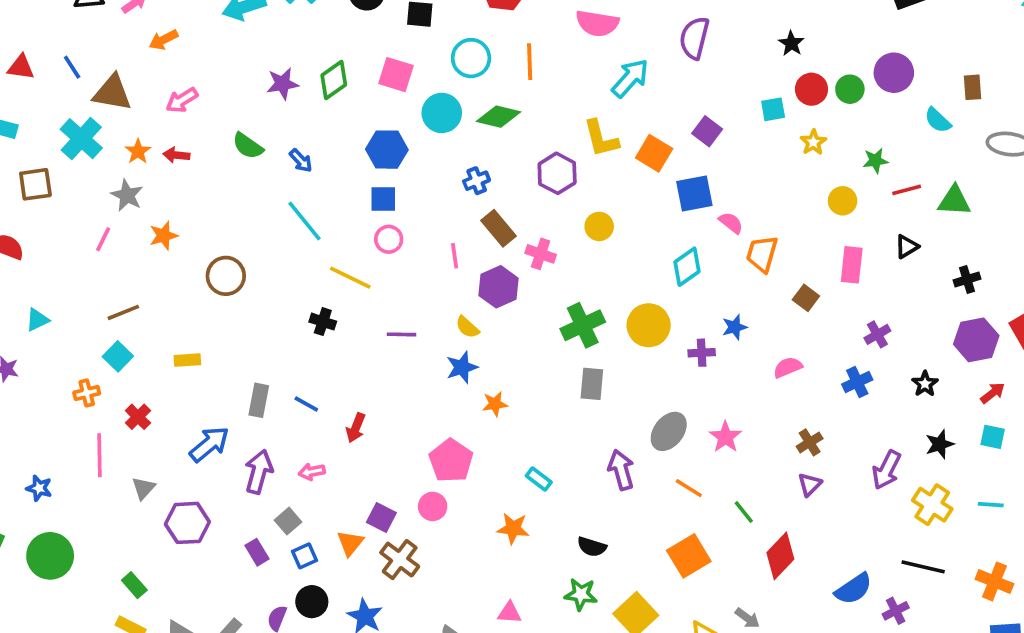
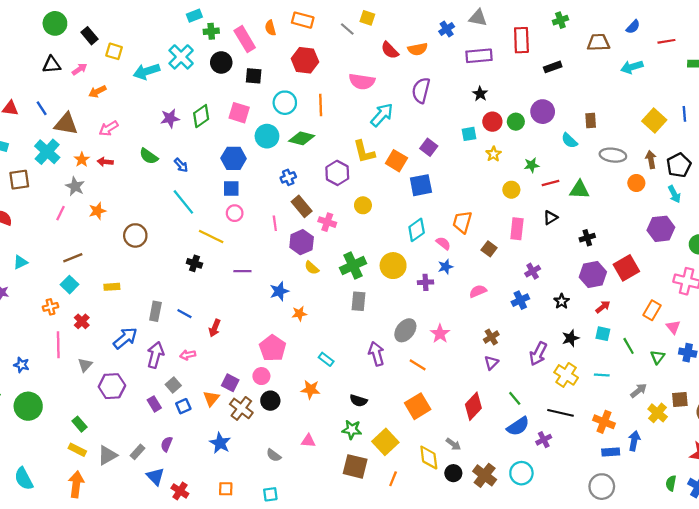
pink semicircle: (731, 223) -> (443, 243), moved
yellow semicircle: (467, 327) -> (312, 268), moved
green line: (744, 512) -> (515, 398), moved
black circle: (312, 602) -> (270, 401), moved

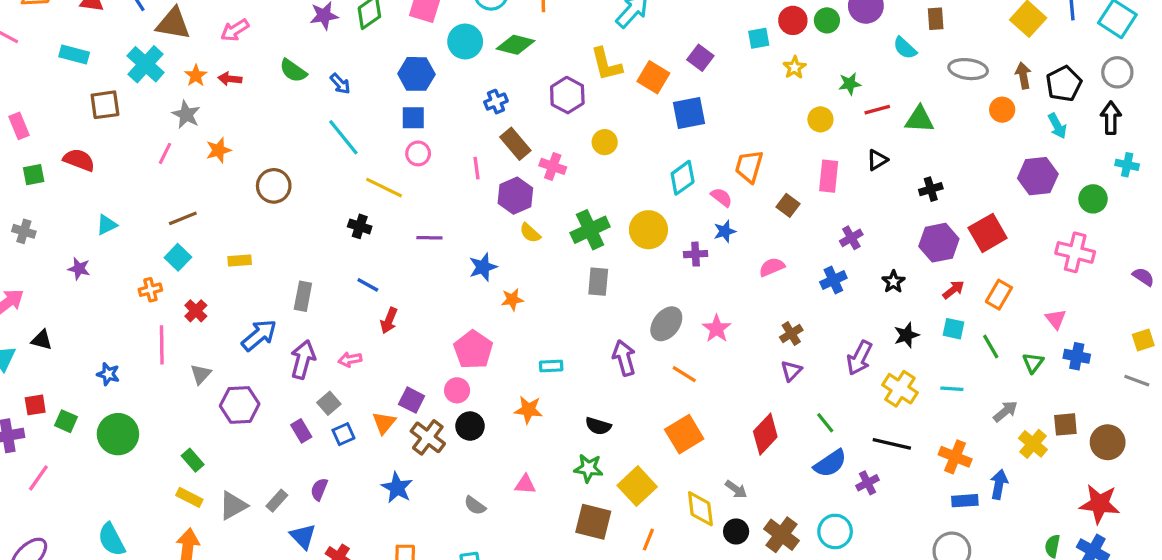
orange rectangle: (652, 310) -> (999, 295), moved
blue line: (184, 314) -> (368, 285), moved
cyan rectangle: (326, 359) -> (551, 366), turned -40

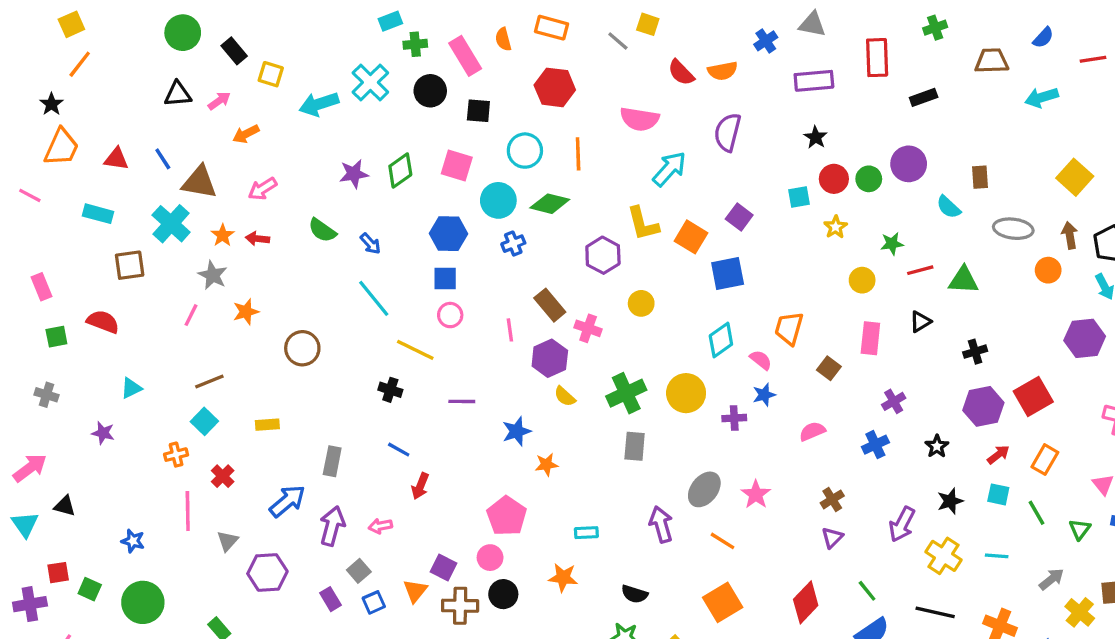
blue cross: (496, 102) -> (513, 244), moved
brown cross: (428, 437) -> (460, 606), turned -36

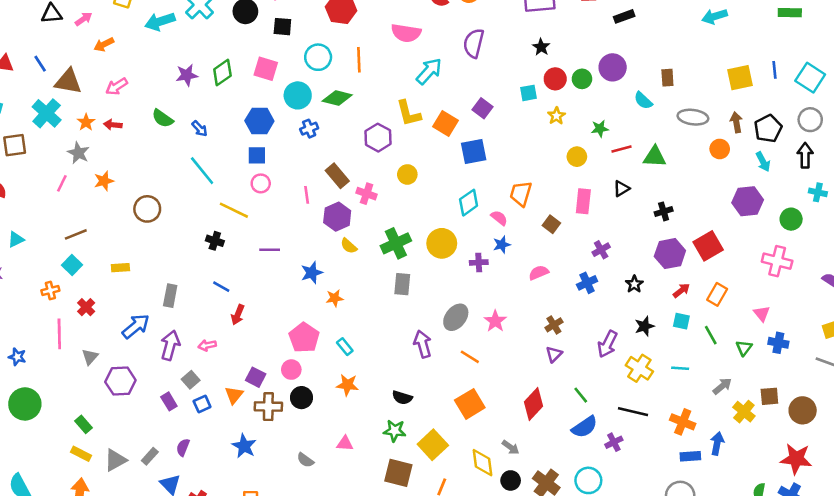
yellow square: (1075, 177) -> (740, 78), turned 36
cyan rectangle: (586, 533) -> (345, 347), moved, turned 54

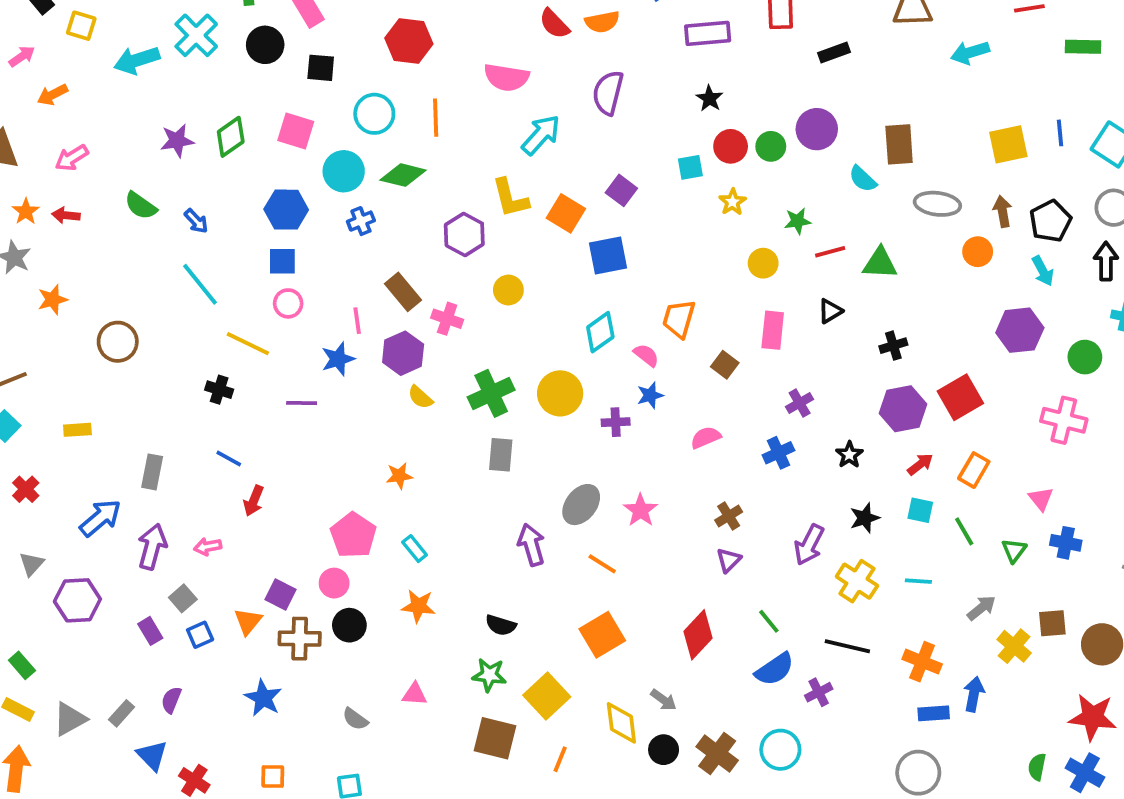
brown rectangle: (667, 78) -> (899, 144), size x1.5
blue star: (312, 273) -> (338, 359), moved

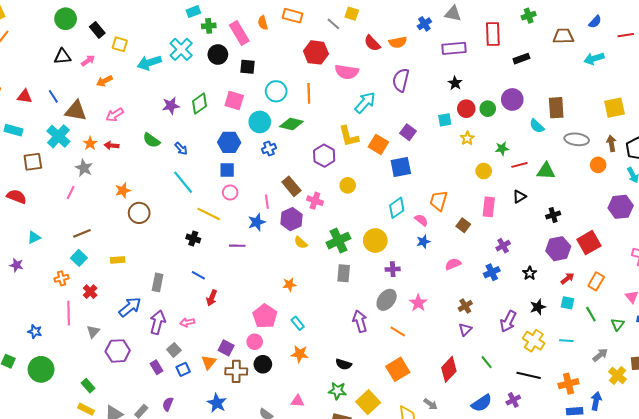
red hexagon: (409, 41) -> (316, 52), moved
orange star: (53, 300) -> (123, 190), moved
purple cross: (616, 422) -> (393, 269), moved
orange cross: (922, 662) -> (568, 384), turned -36
blue semicircle: (775, 669) -> (482, 403), moved

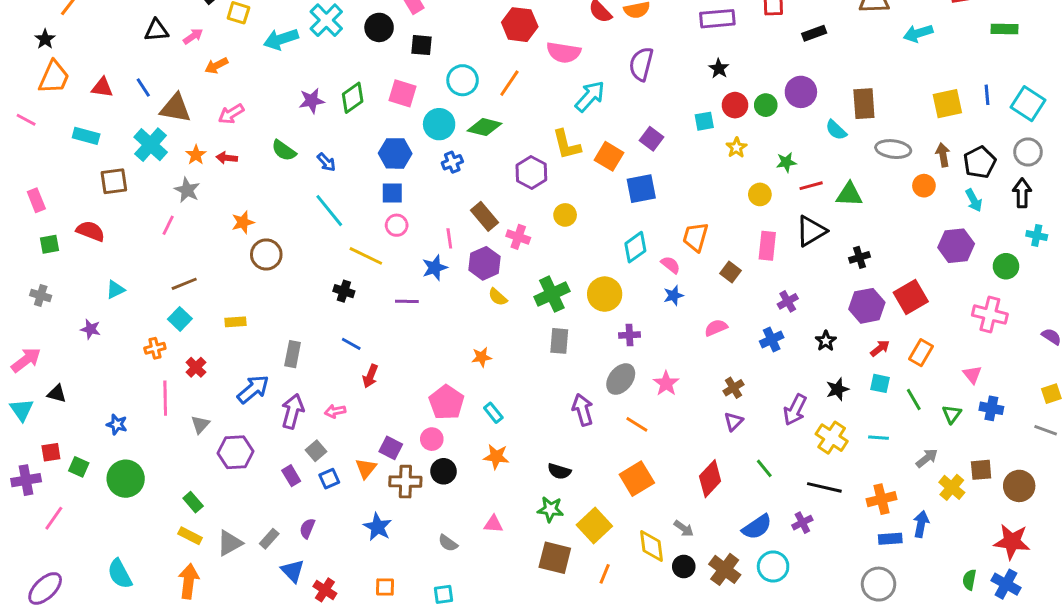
orange line: (309, 93) -> (509, 83), turned 36
black triangle: (519, 197) -> (811, 231), size x1.6

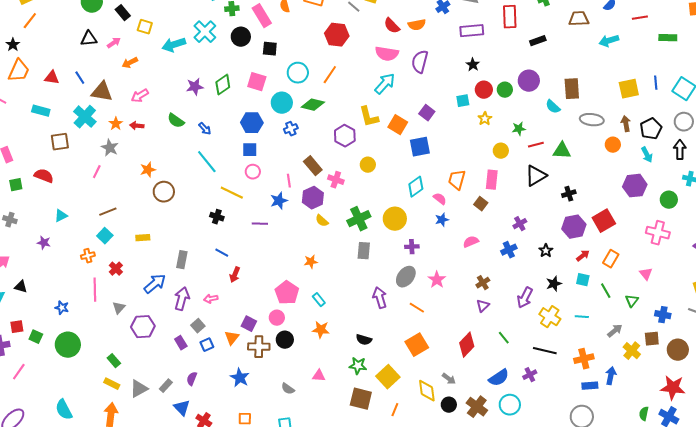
pink semicircle: (564, 52) -> (387, 54), moved
pink rectangle: (767, 246) -> (492, 180), moved
blue cross: (991, 408) -> (663, 315), moved

